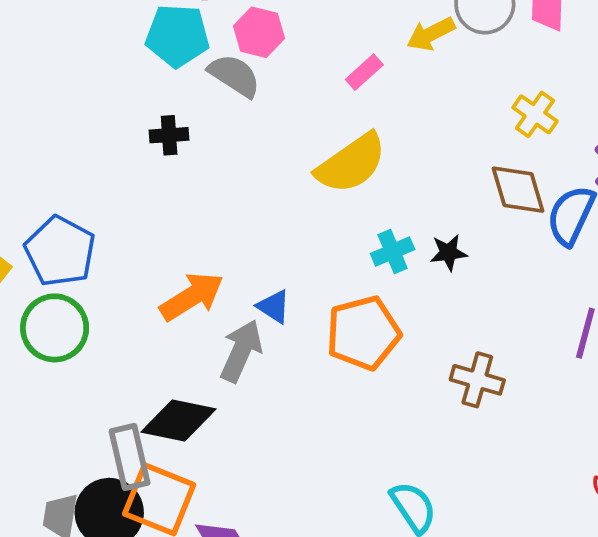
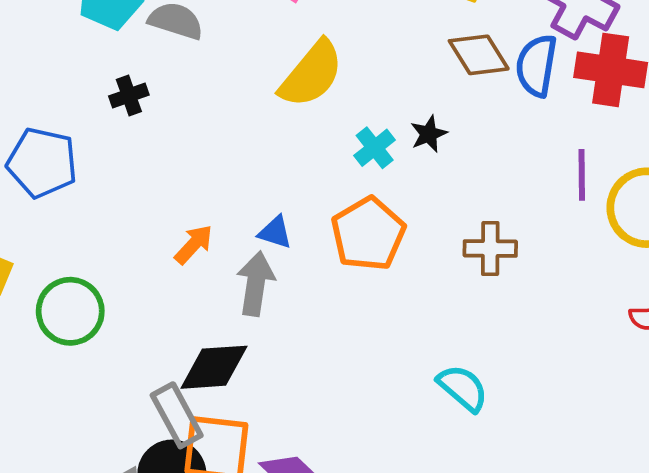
blue pentagon: (60, 251) -> (42, 163), moved
orange arrow: (192, 296) -> (194, 244), size x0.7

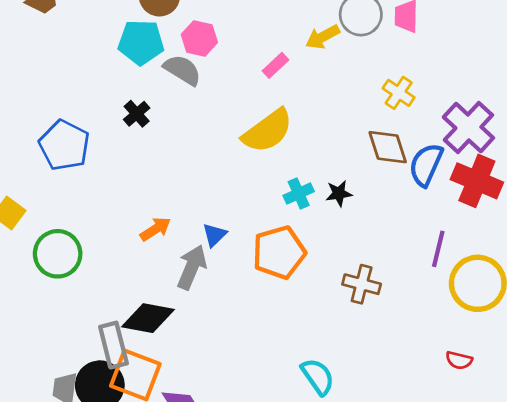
black cross: (129, 96) -> (137, 114), turned -36
blue triangle: (275, 232) -> (214, 235), turned 44

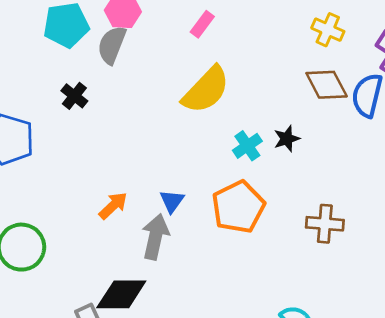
gray semicircle: (182, 70) -> (112, 45), turned -90

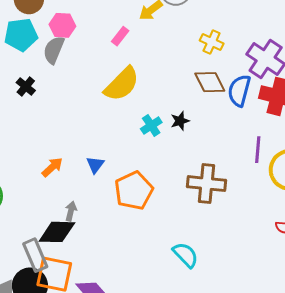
orange pentagon: (238, 207) -> (134, 191), moved
brown cross: (325, 224) -> (206, 184), size x1.4
gray arrow: (155, 237) -> (71, 211), moved, size x0.6

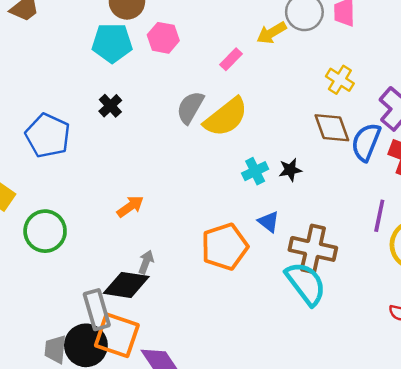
gray semicircle: (54, 50) -> (190, 107), moved
blue triangle: (95, 165) -> (269, 222), moved, turned -36
cyan semicircle: (185, 255) -> (306, 284), moved, size x1.4

